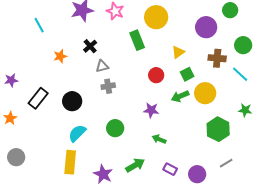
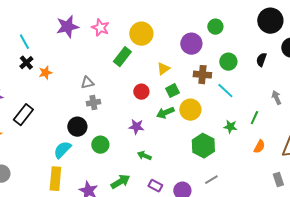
green rectangle: (137, 40) -> (122, 57), turned 60
black cross: (90, 46) -> (26, 63), moved
black circle: (72, 101) -> (77, 127), moved

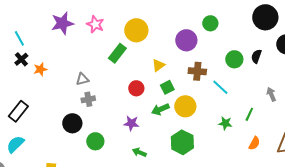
green circle: (228, 62) -> (234, 59), moved
green hexagon: (203, 146) -> (182, 142), moved
cyan semicircle: (62, 150) -> (15, 144), moved

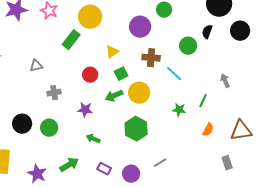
black semicircle: (256, 56) -> (207, 32), moved
gray cross: (88, 99) -> (54, 93), moved
black circle: (72, 123) -> (22, 124), moved

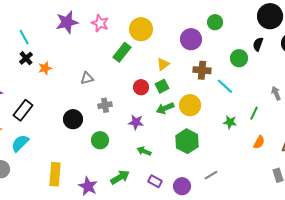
green square: (121, 74) -> (162, 86), moved
black circle: (22, 124) -> (73, 119), moved

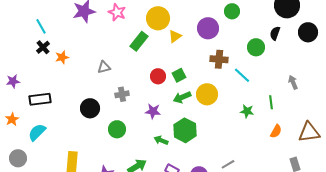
yellow triangle: (163, 64) -> (175, 36), moved
black rectangle: (23, 110) -> (40, 99), turned 45
green line: (254, 113) -> (271, 102), turned -32
green hexagon: (187, 141) -> (185, 130), moved

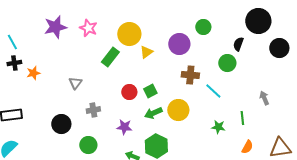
black semicircle: (275, 33) -> (238, 44), moved
black cross: (43, 47) -> (14, 63), turned 32
gray triangle: (104, 67) -> (75, 83), turned -40

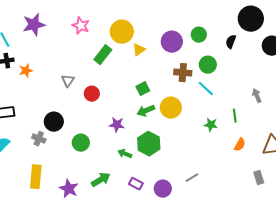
purple star: (55, 27) -> (34, 25), moved
green circle: (203, 27) -> (199, 35), moved
green circle: (227, 63) -> (208, 65), moved
red circle: (129, 92) -> (92, 94), moved
gray cross: (93, 110) -> (39, 139), moved, turned 32

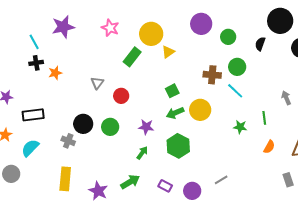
purple circle: (172, 42) -> (201, 24), moved
green circle: (81, 143) -> (110, 127), moved
green arrow: (125, 154) -> (142, 153), moved, turned 104

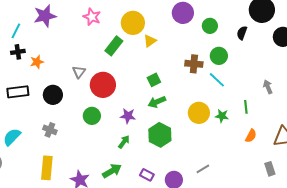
cyan line: (34, 42) -> (16, 31), turned 56
red circle: (121, 96) -> (103, 85), size x1.6
yellow circle: (200, 110) -> (199, 113), moved
black rectangle: (33, 115) -> (18, 92), moved
black circle: (83, 124) -> (53, 95), moved

